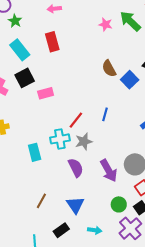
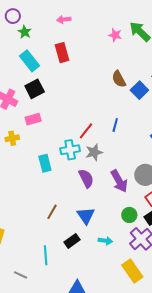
pink rectangle: (46, 93) -> (33, 119), moved

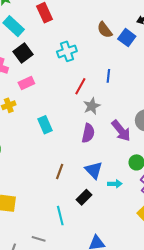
cyan cross: (70, 150) -> (67, 51), moved
purple semicircle: (86, 178) -> (88, 133), turned 48
cyan arrow: (105, 241) -> (115, 184), moved

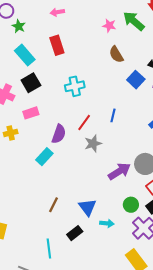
brown semicircle: (105, 30) -> (116, 54), moved
cyan rectangle: (45, 125) -> (44, 157), turned 60
purple arrow: (121, 131) -> (119, 171), turned -90
purple semicircle: (88, 133) -> (59, 134), moved

